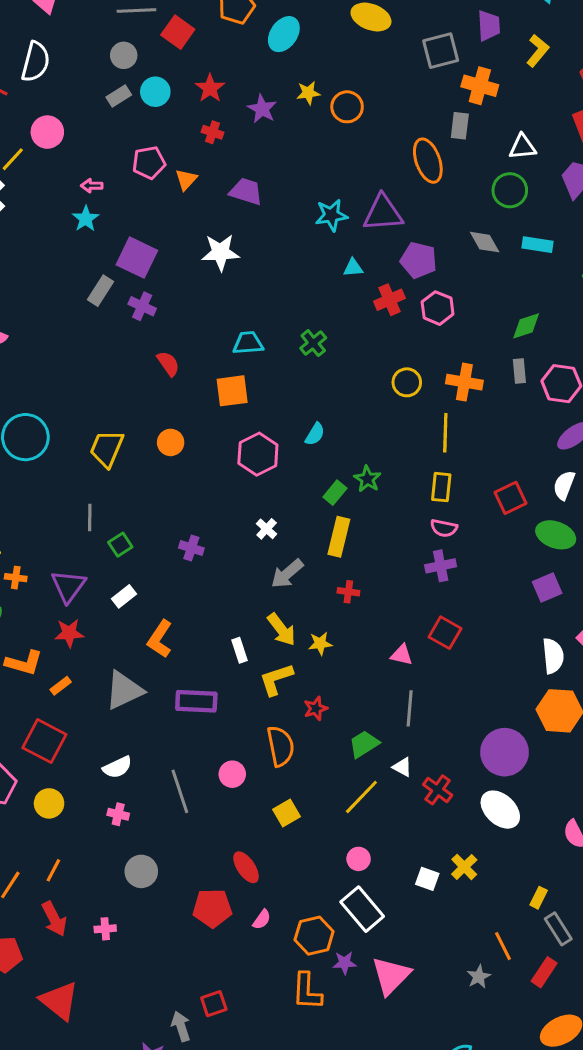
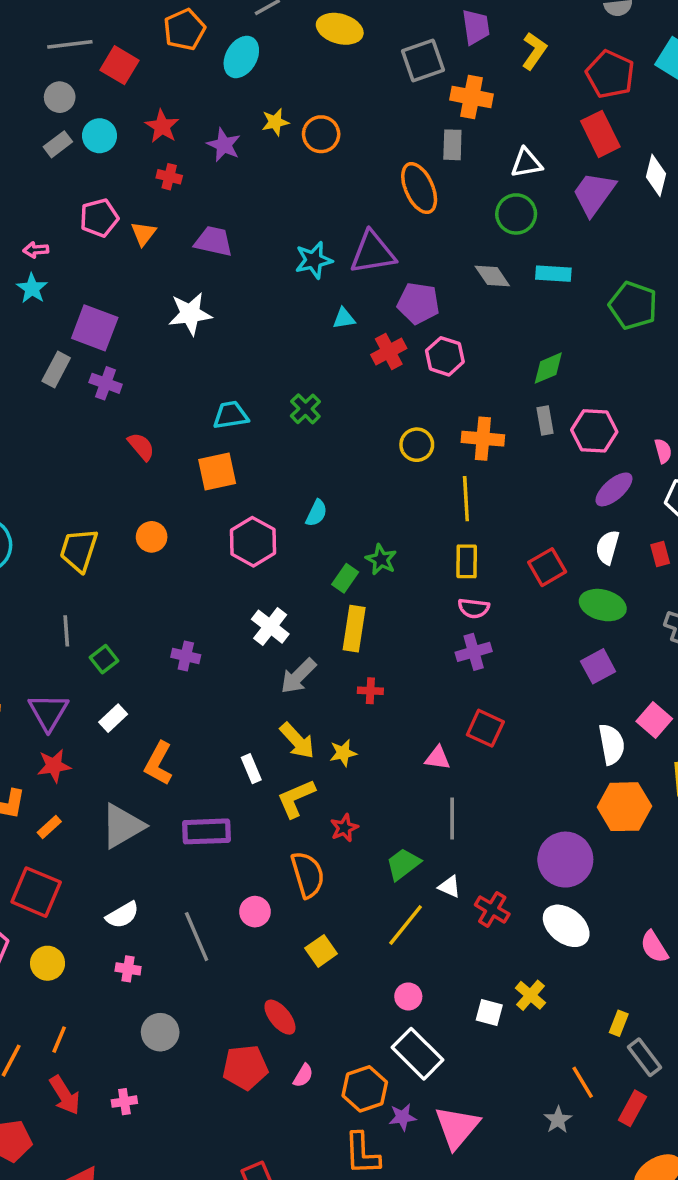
white cross: (267, 529) -> (270, 627), size x1.5

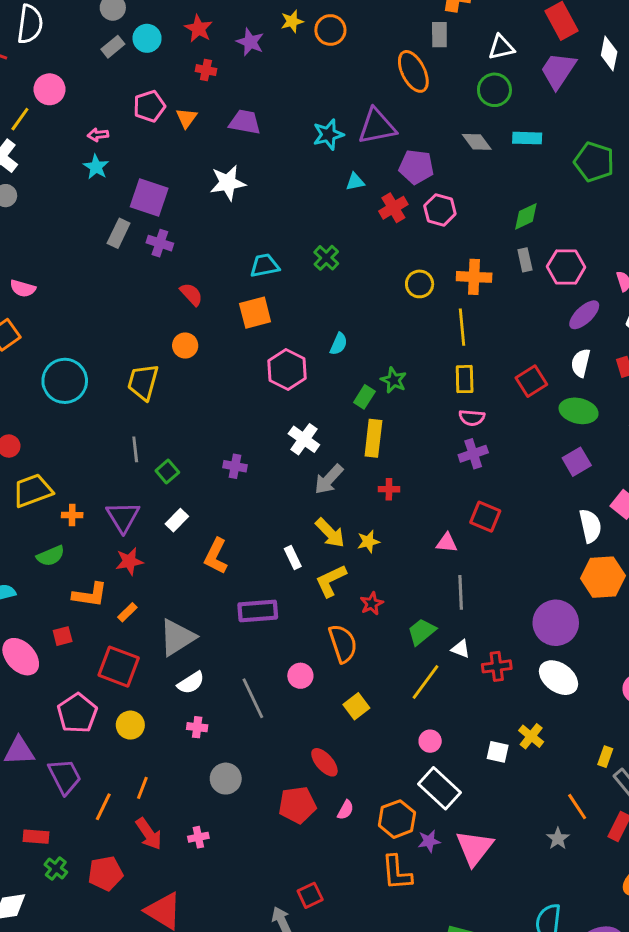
orange circle: (152, 537) -> (185, 345), moved
gray triangle: (123, 826) -> (177, 637), moved
red cross: (492, 909) -> (497, 666), turned -36

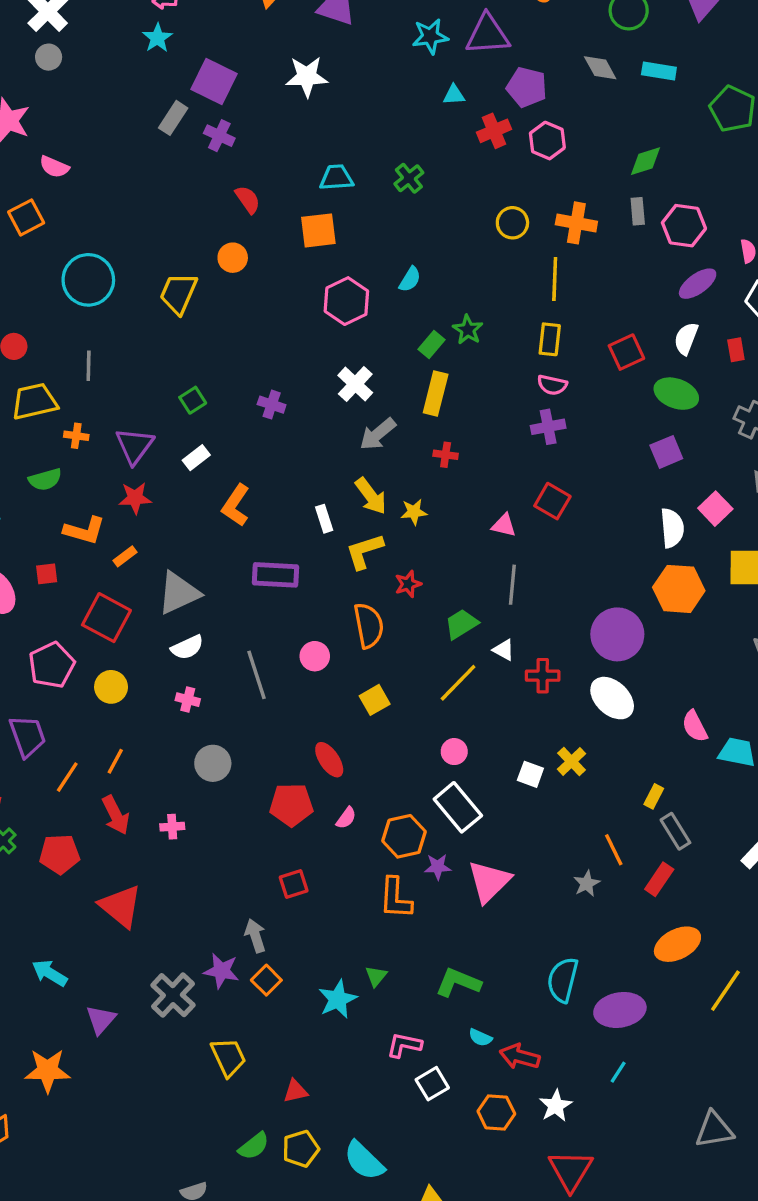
gray line: (135, 449) -> (89, 366), moved
red square: (310, 895) -> (294, 884), moved

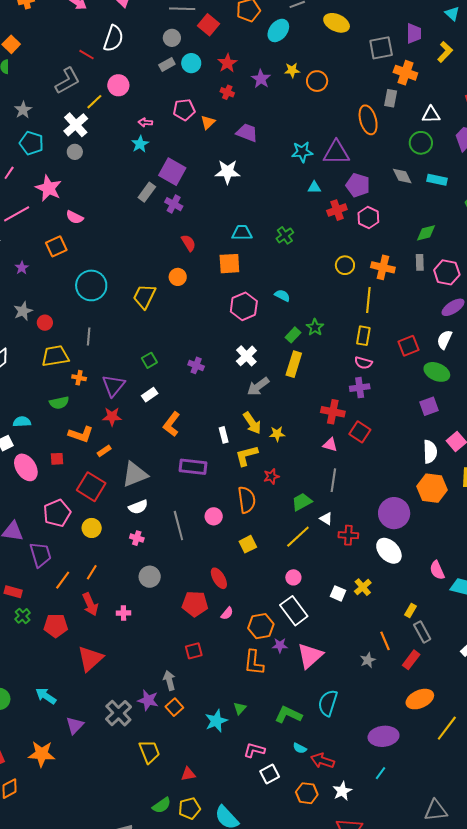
cyan semicircle: (410, 279) -> (282, 296), turned -98
red cross: (446, 455) -> (333, 412), moved, size x1.6
red triangle: (121, 906) -> (90, 659), turned 36
cyan semicircle: (563, 980) -> (328, 703), moved

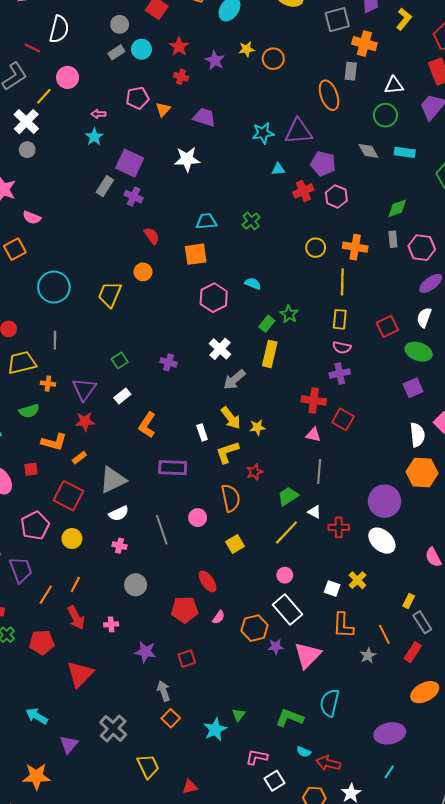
orange L-shape: (254, 663) -> (343, 625), moved
purple star: (148, 700) -> (145, 652), moved

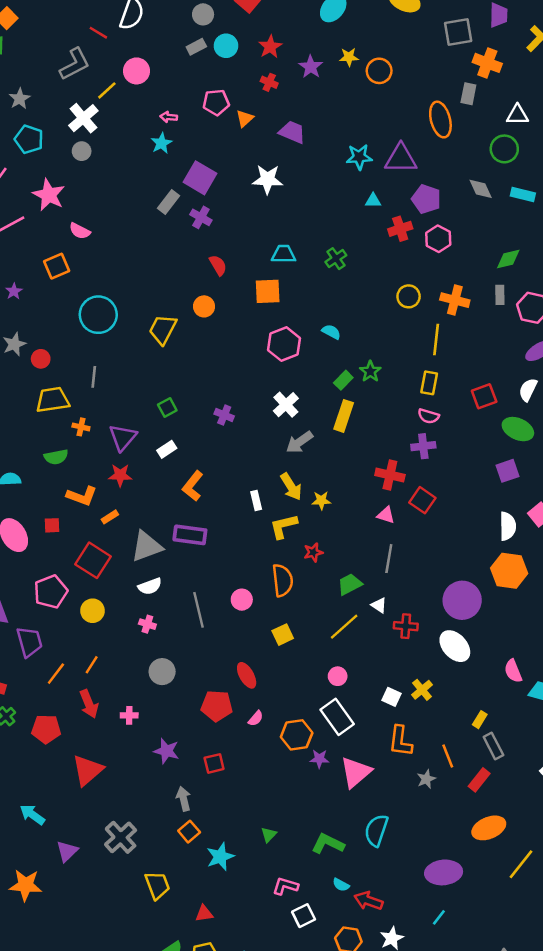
purple rectangle: (173, 468) -> (190, 535), moved
cyan star: (215, 729) -> (220, 857), moved

